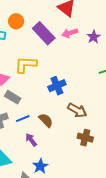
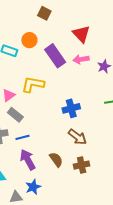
blue cross: (57, 86) -> (71, 108), moved
brown semicircle: (46, 120) -> (56, 160), moved
brown cross: (85, 138) -> (82, 165), turned -35
purple arrow: (31, 140) -> (28, 160), size x1.5

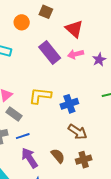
brown square: (44, 13) -> (46, 12), moved
orange circle: (29, 40) -> (22, 22), moved
yellow L-shape: (33, 84) -> (40, 96), moved

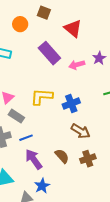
pink arrow: (76, 54) -> (77, 65), moved

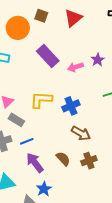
orange circle: (20, 24) -> (18, 28), size x1.5
red triangle: (73, 28) -> (73, 18), moved, turned 42

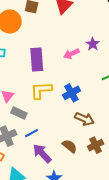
purple rectangle: (48, 56) -> (37, 59), moved, turned 45

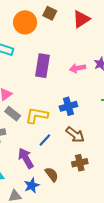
yellow L-shape: (41, 90) -> (37, 115), moved
blue line: (31, 133) -> (45, 140), moved, turned -32
brown semicircle: (70, 146) -> (52, 174), moved

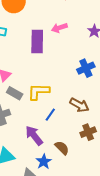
pink arrow: (78, 68) -> (59, 28), moved
blue cross: (68, 106) -> (86, 68), moved

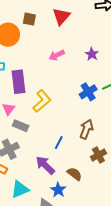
purple rectangle: (37, 42) -> (19, 82), moved
yellow L-shape: (39, 92) -> (42, 101), moved, turned 145
brown arrow: (79, 105) -> (86, 129), turned -90

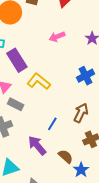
purple rectangle: (19, 82) -> (17, 60), turned -30
yellow L-shape: (42, 101) -> (39, 81), turned -105
blue star: (58, 190) -> (81, 170), moved

